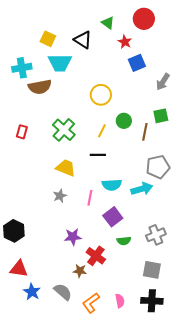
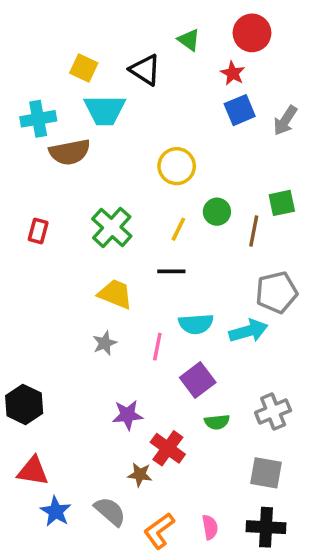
red star: (125, 42) -> (233, 73), moved
gray arrow: (163, 82) -> (285, 121), moved

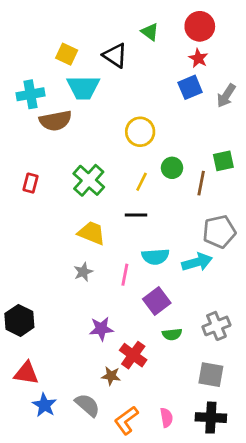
red star: (233, 73) -> (198, 58), moved

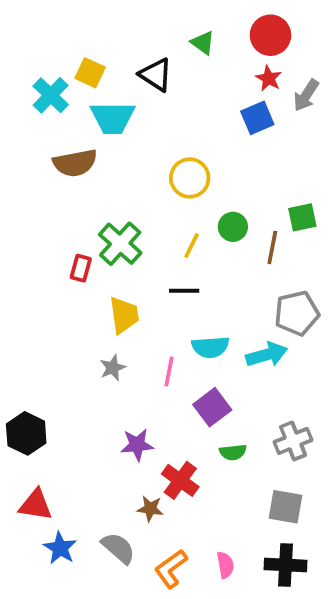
cyan cross: (31, 94) -> (51, 95), moved, turned -36
gray arrow: (226, 96) -> (306, 95), moved
red rectangle: (31, 183) -> (81, 268), moved
yellow trapezoid: (92, 233) -> (124, 315), turned 60

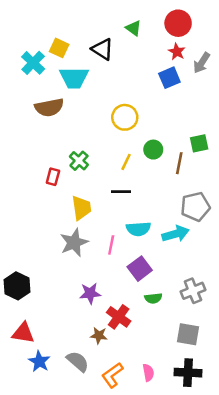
green cross: (120, 244) -> (79, 161), size x0.7
gray star: (113, 368) -> (74, 242), size x1.6

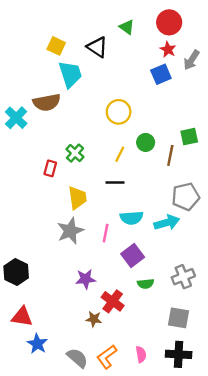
cyan cross: (33, 63) -> (16, 118), moved
cyan trapezoid: (74, 78) -> (70, 74), turned -108
gray semicircle: (78, 361) -> (77, 358), moved

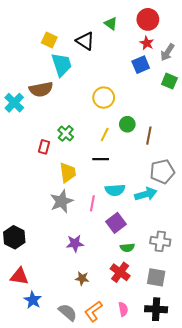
green square: (189, 137) -> (169, 81), moved, turned 35
gray cross: (183, 277) -> (160, 241), turned 30
red cross: (113, 301) -> (120, 272), moved

